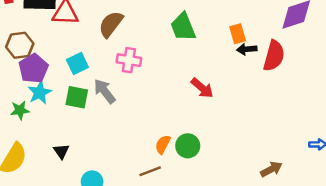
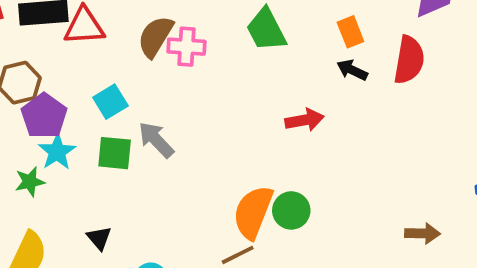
black arrow: (247, 49) -> (352, 70), moved, turned 36
pink cross: (129, 60) -> (186, 47), moved
red arrow: (202, 88) -> (305, 120), turned -45
orange semicircle: (163, 144) -> (253, 212), size x1.8
brown arrow: (271, 169) -> (422, 233), turned 35

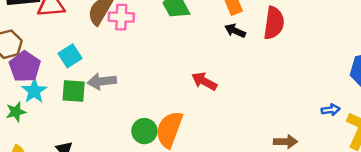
red arrow: (305, 120) -> (204, 81), moved, turned -140
gray arrow: (156, 140) -> (102, 81), turned -52
green circle: (291, 210) -> (144, 131), moved

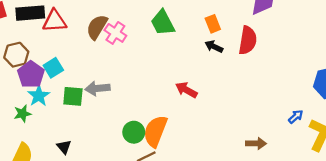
pink cross: (121, 17) -> (115, 33), turned 30
cyan square: (70, 56) -> (53, 68), moved
blue arrow: (331, 110) -> (296, 117), turned -35

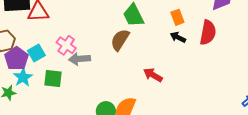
brown semicircle: (97, 27) -> (120, 40), moved
pink cross: (115, 33) -> (66, 45), moved
gray arrow: (98, 88) -> (80, 59), moved

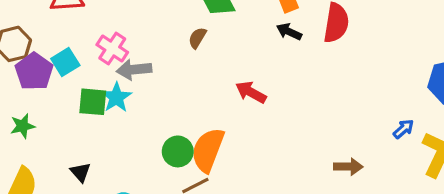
brown semicircle: (120, 40) -> (197, 38), size x0.6
cyan star: (23, 77) -> (116, 97), moved

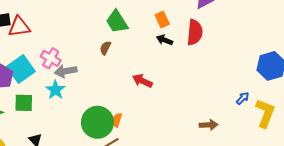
cyan square: (65, 62) -> (21, 69), size x1.5
green square: (93, 102) -> (24, 103), moved
orange semicircle: (208, 150) -> (117, 120), size x0.5
green circle: (178, 151) -> (97, 122), size x1.6

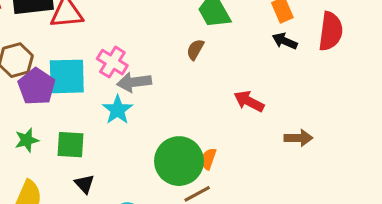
cyan square: (21, 69) -> (67, 76), turned 32
green square: (24, 103) -> (71, 145), moved
brown arrow: (209, 125) -> (298, 138), moved

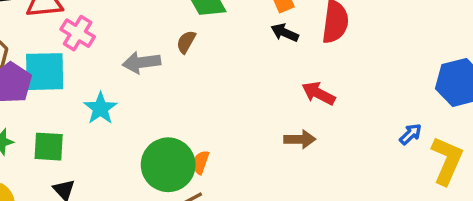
pink cross: (112, 62) -> (78, 33), moved
gray arrow: (134, 82) -> (141, 62), moved
red arrow: (249, 101) -> (318, 93), moved

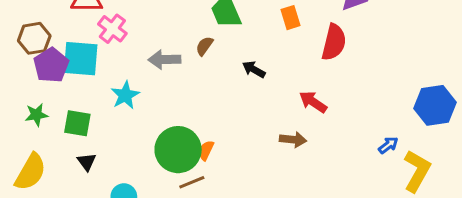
black arrow: (285, 33) -> (254, 69), moved

